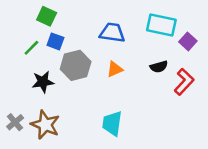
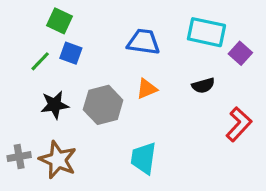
gray hexagon: (76, 65) -> (103, 105), moved
red L-shape: (184, 82) -> (239, 124), moved
gray cross: (15, 122) -> (19, 157), turned 30

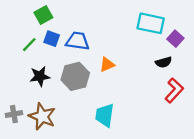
green square: (59, 21) -> (43, 15), turned 36
blue trapezoid: (143, 42) -> (78, 41), moved
black semicircle: (203, 85) -> (164, 62), moved

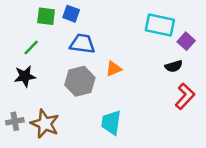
green square: (43, 15) -> (46, 16), turned 36
blue square: (52, 39) -> (71, 14), moved
black star: (40, 76) -> (25, 76), moved

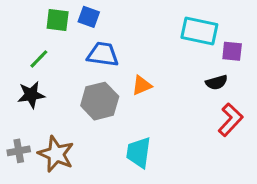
purple square: (186, 41) -> (232, 51), turned -36

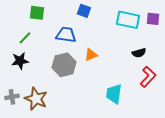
blue square: (89, 17) -> (84, 11), moved
purple square: (232, 51) -> (153, 19), moved
cyan trapezoid: (139, 152) -> (114, 94), moved

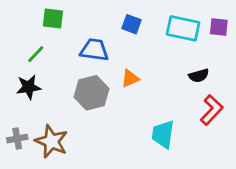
blue square: (84, 11) -> (132, 24), moved

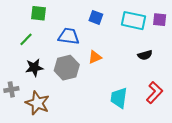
black star: (29, 87) -> (34, 68), moved
red L-shape: (212, 110) -> (154, 93), moved
gray cross: (17, 139) -> (11, 89), moved

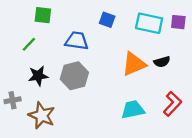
orange triangle: (95, 57) -> (134, 64), moved, size x1.6
cyan trapezoid: (119, 98) -> (133, 110), turned 70

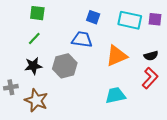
blue trapezoid: (77, 41) -> (82, 39), moved
green line: (29, 44) -> (34, 38), moved
black semicircle: (162, 62) -> (151, 56), moved
red L-shape: (172, 104) -> (150, 78), moved

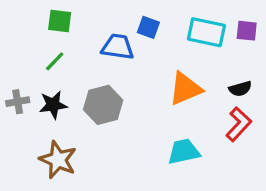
blue trapezoid: (82, 39) -> (118, 47), moved
gray cross: (11, 87) -> (18, 102), moved

